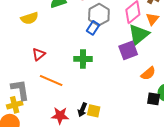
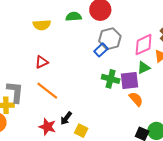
green triangle: (139, 34) -> (144, 68), size x0.6
green cross: (83, 59) -> (111, 79), moved
orange semicircle: (148, 73) -> (136, 99), moved, turned -105
black arrow: (82, 110) -> (66, 118), moved

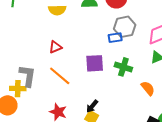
blue rectangle: (101, 50) -> (115, 38), turned 32
purple square: (129, 80) -> (95, 63), moved
black arrow: (66, 118) -> (92, 106), moved

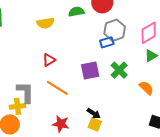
green cross: (123, 67) -> (119, 70), turned 36
black arrow: (92, 106) -> (94, 113), turned -88

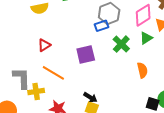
green cross: (119, 70) -> (121, 44), moved
orange semicircle: (146, 88) -> (142, 70), turned 35
yellow cross: (18, 106) -> (36, 91), moved

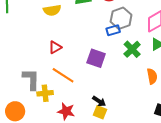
purple square: (86, 54) -> (96, 58), turned 30

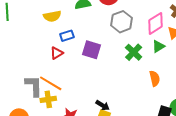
blue rectangle: (113, 30) -> (67, 36), moved
purple square: (96, 58) -> (92, 50), moved
orange line: (63, 75) -> (51, 83), moved

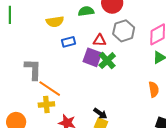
green cross: (134, 52) -> (107, 61), moved
red triangle: (57, 53) -> (100, 40), moved, turned 32
gray L-shape: (34, 86) -> (33, 69), moved

